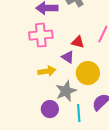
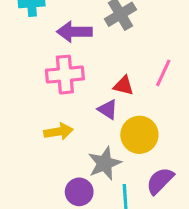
yellow arrow: (47, 71) -> (59, 132), moved

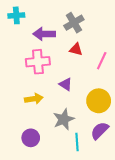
red triangle: (124, 86) -> (76, 49), moved
yellow circle: (139, 135) -> (99, 101), moved
purple circle: (79, 192) -> (31, 138), moved

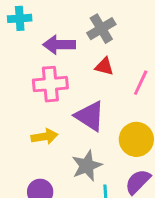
purple triangle: (66, 84) -> (90, 116), size x1.6

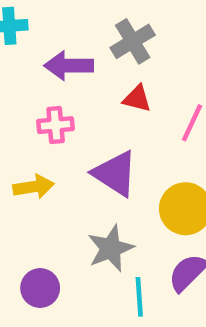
pink cross: (50, 84) -> (56, 125), size x0.7
yellow arrow: (44, 136) -> (34, 187), moved

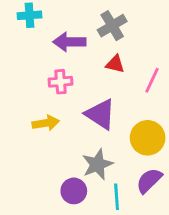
purple circle: (40, 288) -> (74, 191), moved

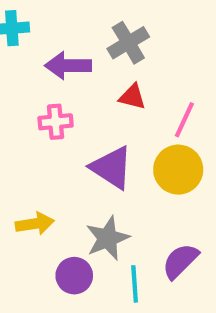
yellow arrow: (46, 123) -> (35, 224), moved
yellow circle: (148, 138) -> (178, 170), moved

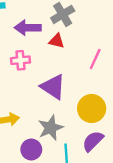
red triangle: (132, 97) -> (57, 41), moved
yellow circle: (178, 170) -> (92, 109), moved

